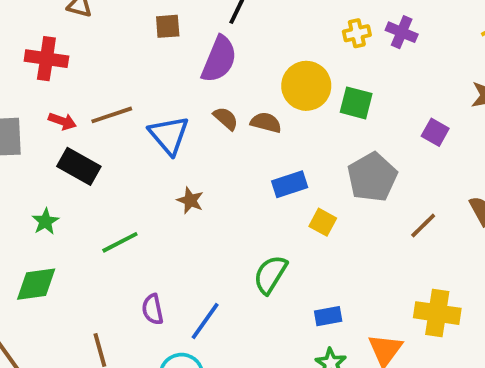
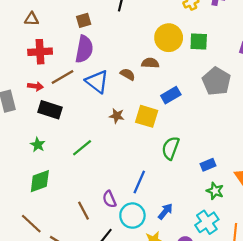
red cross: (46, 59) -> (40, 52), moved
purple semicircle: (219, 59) -> (84, 49), moved
brown semicircle: (226, 118) -> (128, 74), moved
yellow square: (323, 222) -> (147, 116), moved, size x1.5
purple semicircle: (153, 309) -> (109, 199), moved

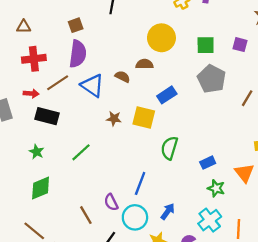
green square: (199, 41) -> (206, 45), moved

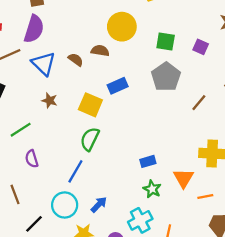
brown star: (114, 119) -> (50, 100), moved
green semicircle: (169, 148) -> (90, 139), moved
purple semicircle: (111, 202) -> (32, 159), moved

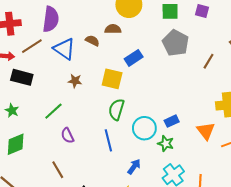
blue line: (75, 171) -> (108, 140), turned -35
green star: (152, 189) -> (166, 143), moved
cyan circle: (65, 205) -> (144, 128), moved

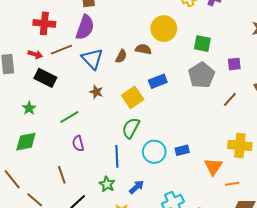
purple square: (202, 11) -> (234, 64), moved, turned -32
brown semicircle: (92, 41) -> (121, 56), turned 80
yellow square: (112, 79) -> (133, 97), turned 30
green star: (166, 143) -> (107, 184), moved

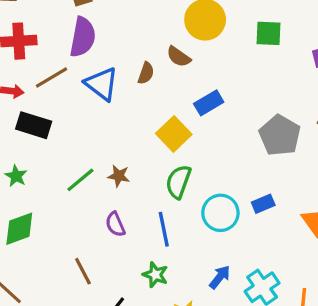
brown semicircle: (143, 49) -> (179, 57), turned -147
gray pentagon: (201, 75) -> (280, 135), moved
brown star: (96, 92) -> (119, 176), moved
purple semicircle: (78, 144) -> (115, 224), moved
blue arrow: (137, 187) -> (220, 277), moved

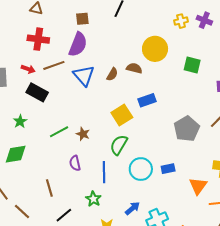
brown semicircle: (179, 57) -> (134, 68), turned 147

